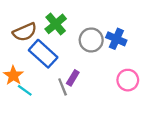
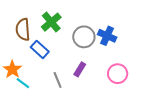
brown semicircle: (25, 32) -> (23, 29), turned 110
blue rectangle: (43, 54) -> (40, 49), size x0.7
purple rectangle: (73, 78) -> (80, 69), moved

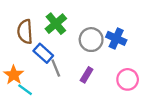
gray line: (58, 80) -> (56, 68), moved

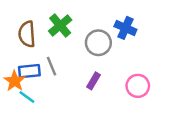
blue cross: (116, 38) -> (125, 28), moved
blue rectangle: (43, 53) -> (29, 71), moved, turned -48
gray line: (56, 68) -> (52, 66), moved

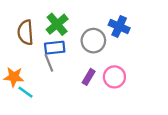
blue rectangle: (29, 71) -> (55, 48), moved
orange star: (15, 81) -> (14, 77), turned -30
pink circle: (138, 86) -> (114, 77), moved

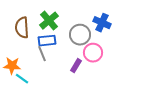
pink circle: (114, 77) -> (93, 53), moved

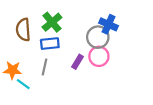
gray circle: (80, 35) -> (98, 37), moved
gray line: (42, 54) -> (45, 67), moved, turned 35
purple rectangle: (76, 66) -> (78, 62), moved

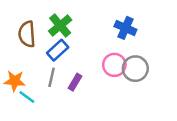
gray circle: (98, 37) -> (135, 69), moved
blue rectangle: (50, 44) -> (58, 50), turned -36
purple rectangle: (78, 62) -> (75, 82), moved

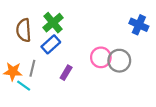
blue cross: (125, 28) -> (139, 25), moved
gray line: (52, 77) -> (32, 68), moved

